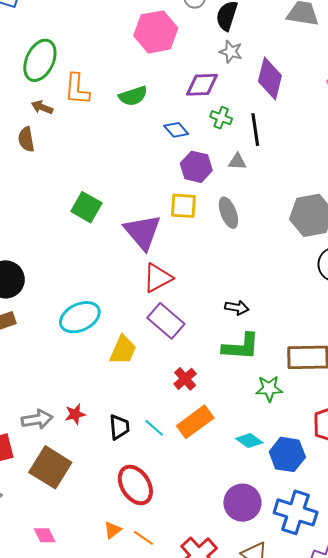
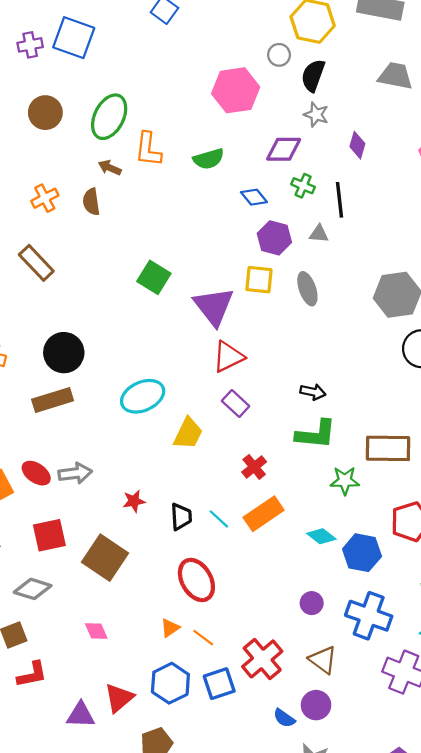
purple diamond: (270, 79) -> (357, 145), size x0.6
purple rectangle: (166, 321) -> (236, 404), size x0.7
gray arrow: (37, 419) -> (75, 473), moved
purple circle: (242, 503) -> (312, 603), size x0.6

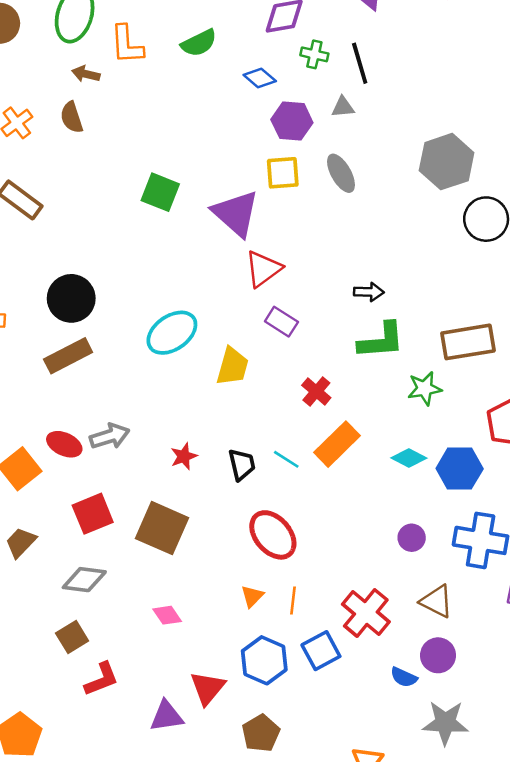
orange line: (203, 638) -> (293, 600), turned 70

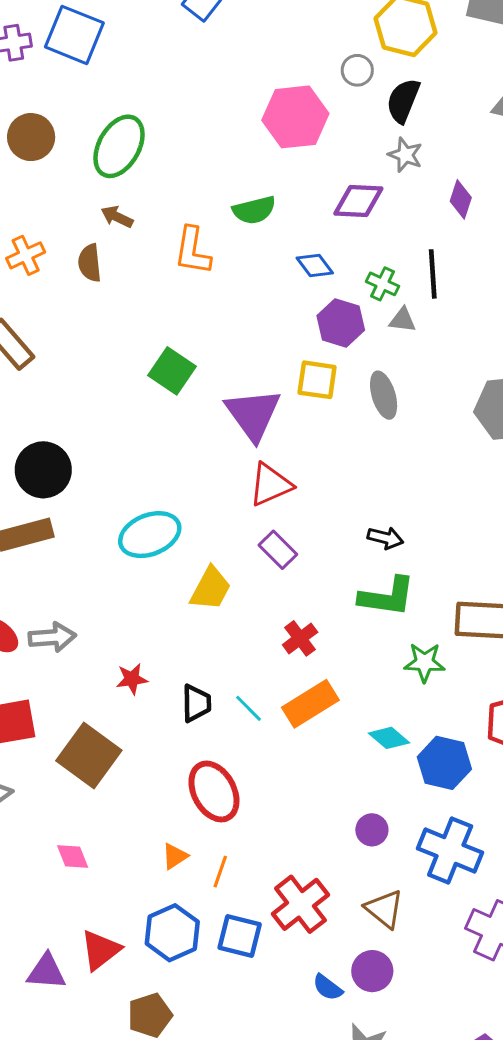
orange L-shape: (127, 45) -> (193, 251), moved
green cross: (314, 54) -> (383, 284), moved
blue square: (321, 651) -> (240, 936), turned 30

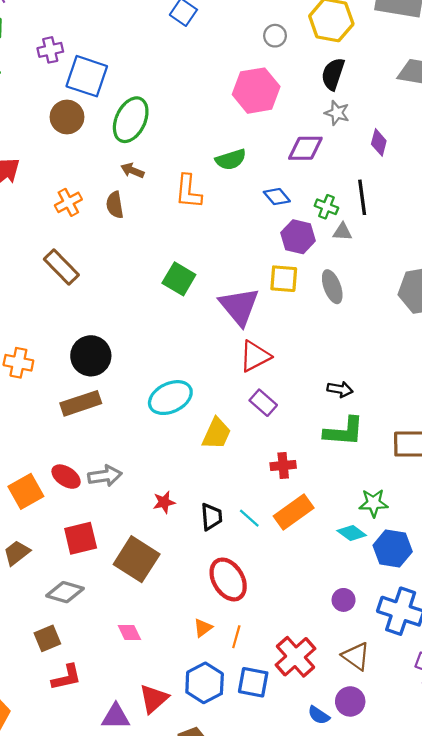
blue square: (74, 35) -> (87, 76), moved
gray circle: (357, 70) -> (275, 36), moved
red cross: (300, 638) -> (283, 465), turned 35
green star: (424, 662) -> (374, 503), moved

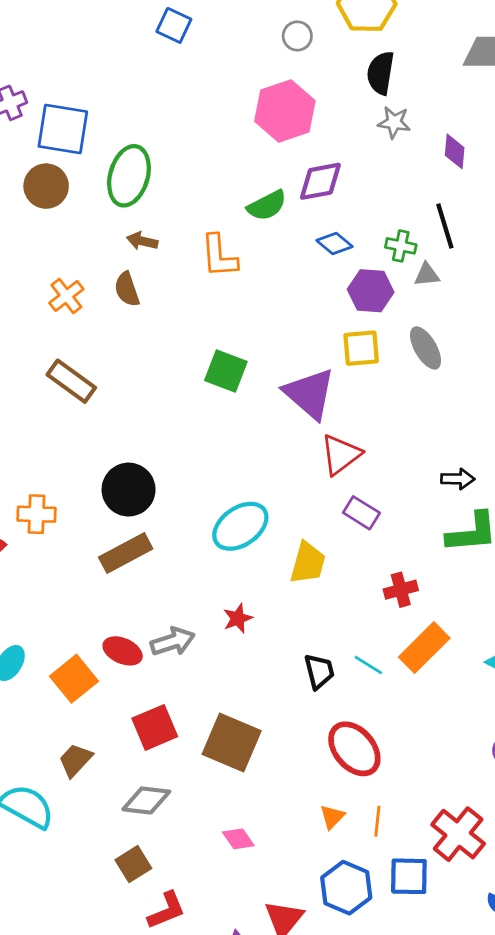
purple diamond: (305, 148) -> (320, 181), moved
red star: (164, 502) -> (238, 618), moved

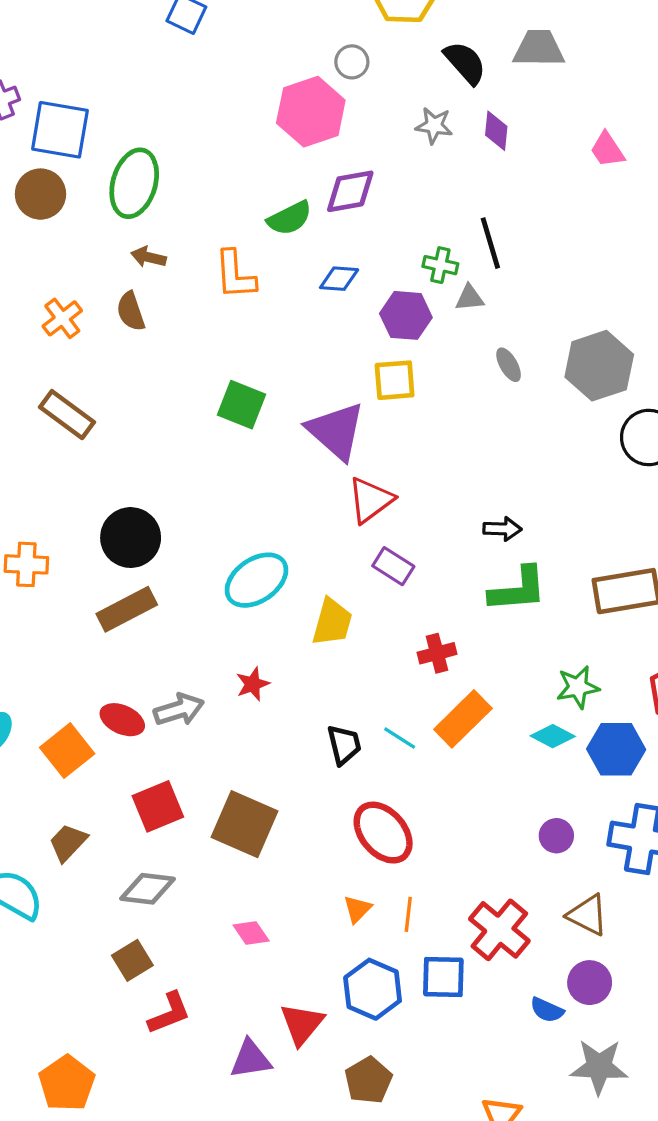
gray circle: (297, 36) -> (352, 62), moved
black semicircle: (381, 73) -> (465, 63), moved, turned 129
purple diamond: (455, 151) -> (496, 131), moved
blue diamond: (335, 244) -> (339, 279), moved, turned -36
gray ellipse: (426, 348) -> (509, 365), moved, size x0.7

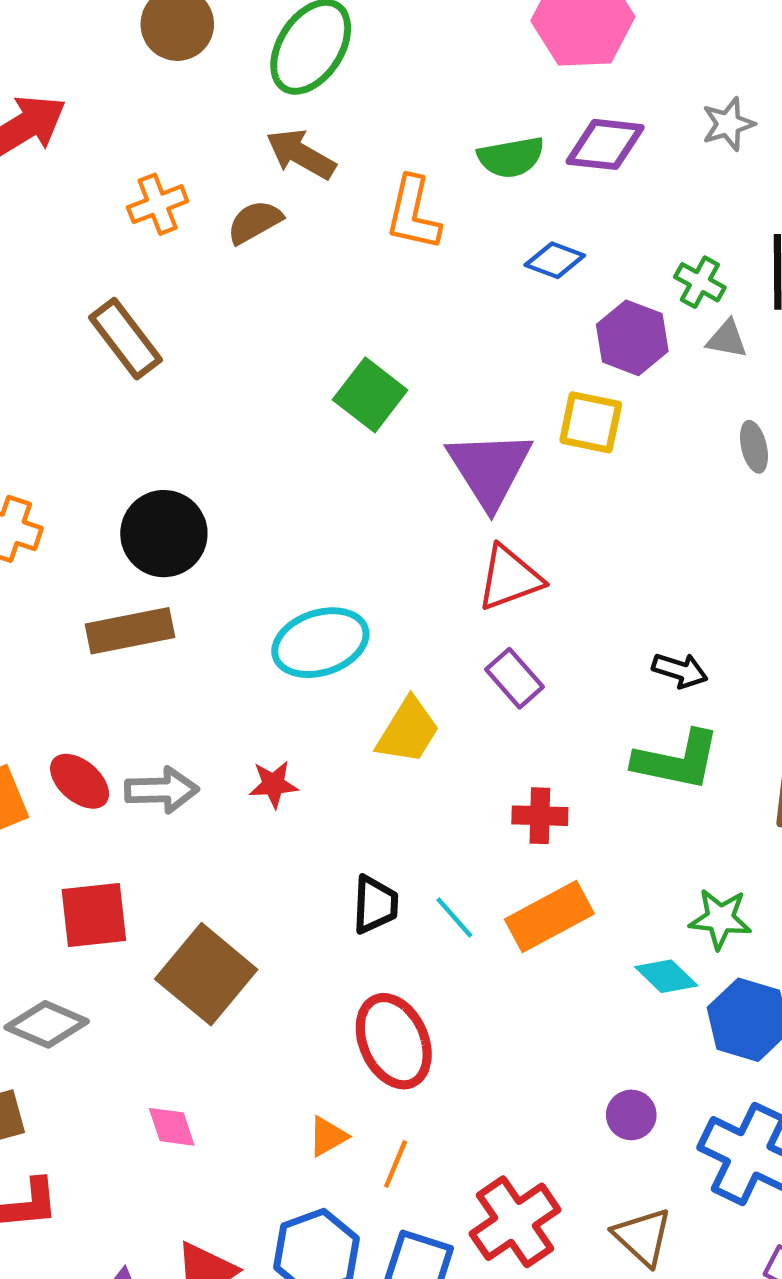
gray star: (434, 126) -> (728, 124), moved, turned 30
brown arrow: (148, 257) -> (301, 154), size x1.4
brown semicircle: (131, 311) -> (255, 222), turned 63

